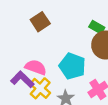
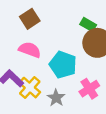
pink semicircle: (36, 67) -> (30, 50), moved

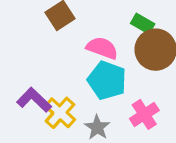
pink semicircle: (30, 50) -> (102, 48), moved

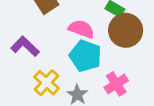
purple L-shape: (34, 100) -> (25, 46), moved

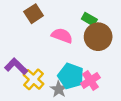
purple L-shape: (25, 46) -> (16, 66), moved
cyan pentagon: (85, 56) -> (71, 76), moved

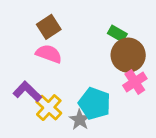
pink semicircle: (62, 36) -> (49, 54), moved
pink cross: (90, 80) -> (135, 82), moved

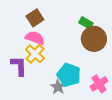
pink cross: (135, 82) -> (99, 84), moved
purple L-shape: (27, 91) -> (19, 66), turned 45
yellow cross: (49, 108) -> (35, 54), moved

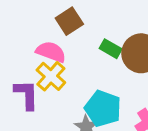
brown square: (35, 18) -> (69, 21), moved
green rectangle: (86, 23) -> (111, 49), moved

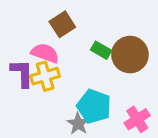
yellow cross: (51, 76) -> (45, 76), turned 32
purple L-shape: (26, 95) -> (22, 73), moved

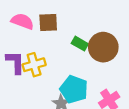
brown square: (62, 24) -> (48, 22), turned 30
pink semicircle: (45, 53) -> (22, 21), moved

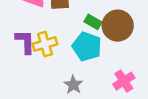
cyan pentagon: (74, 89) -> (87, 47), moved

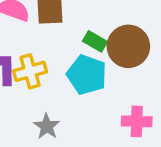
pink cross: (124, 81) -> (137, 121), turned 35
gray star: (73, 85) -> (47, 126), moved

